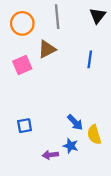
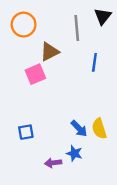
gray line: (57, 17) -> (77, 28), moved
pink square: (22, 65) -> (35, 74), moved
yellow semicircle: (94, 135) -> (99, 129), moved

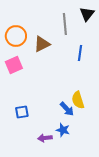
orange circle: (24, 25) -> (16, 36), moved
pink square: (35, 74) -> (14, 65), moved
yellow semicircle: (99, 129) -> (78, 100), moved

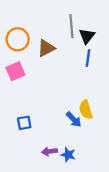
black triangle: (87, 14) -> (87, 36), moved
blue star: (63, 130) -> (68, 155), moved

